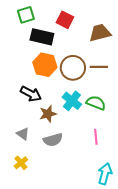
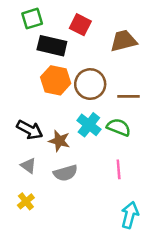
brown line: (99, 67) -> (128, 96), moved
black arrow: (31, 94) -> (30, 130), moved
brown star: (48, 114) -> (59, 141), turned 30

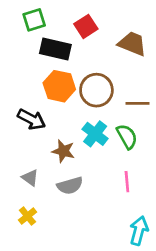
red square: (80, 25) -> (86, 26), turned 30
brown trapezoid: (124, 41) -> (132, 44), turned 36
green semicircle: (119, 127) -> (127, 137), turned 40
black arrow: (30, 130) -> (31, 119), moved

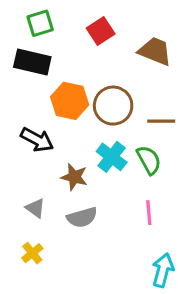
black rectangle: (55, 49) -> (32, 62), moved

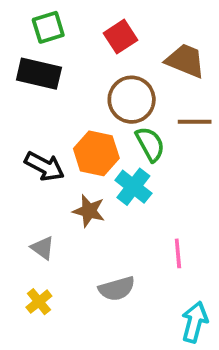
orange hexagon: (70, 101) -> (96, 153), moved
brown circle: (113, 106) -> (132, 100), moved
brown line: (161, 121) -> (195, 122), moved
green semicircle: (149, 160) -> (150, 144), moved
gray semicircle: (82, 217) -> (117, 289), moved

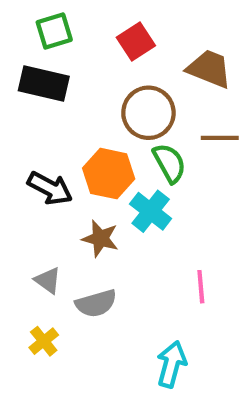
gray semicircle: (117, 289) -> (96, 303), moved
cyan arrow: (195, 322) -> (172, 364), moved

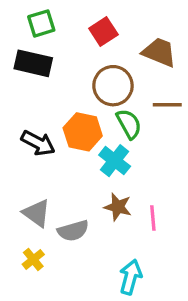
brown star: (100, 238) -> (118, 207), moved
gray triangle: (48, 280) -> (36, 213), size x1.4

